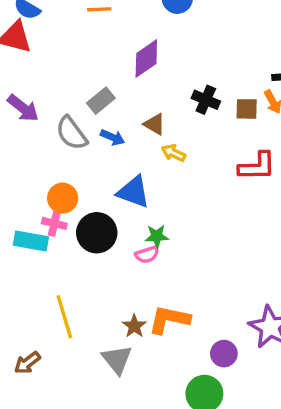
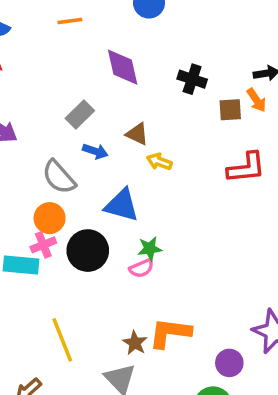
purple diamond: (146, 58) -> (123, 67), turned -63
black cross: (206, 100) -> (192, 79), moved
gray semicircle: (72, 133) -> (59, 177), moved
pink cross: (54, 223) -> (43, 245), turned -30

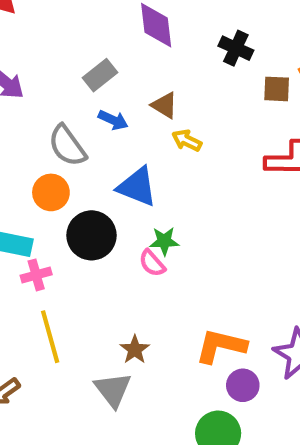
pink cross: (43, 245) -> (36, 275), moved
pink semicircle: (141, 268) -> (152, 263), turned 65
orange L-shape: (170, 333) -> (221, 346), moved

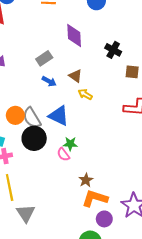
gray semicircle: (67, 146) -> (32, 118), moved
brown star: (135, 350) -> (86, 180), moved
gray triangle: (113, 390) -> (26, 213), moved

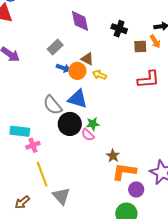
orange circle: (15, 115) -> (77, 71), moved
black circle: (34, 138) -> (70, 124), moved

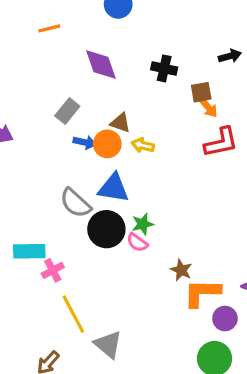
orange arrow: (155, 41) -> (208, 107), moved

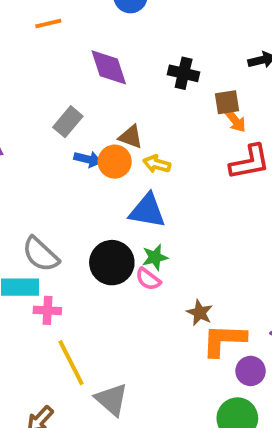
blue triangle: (113, 188) -> (147, 211), moved
gray semicircle: (75, 203) -> (41, 254), moved
pink cross: (53, 270) -> (47, 310), turned 30

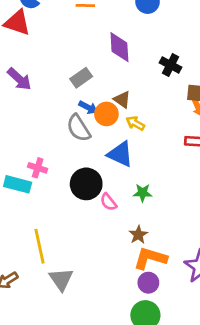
gray semicircle: (41, 254) -> (79, 128), moved
green star: (155, 257) -> (143, 193), moved
pink cross: (47, 310) -> (38, 168), moved
purple circle: (251, 371) -> (148, 283), moved

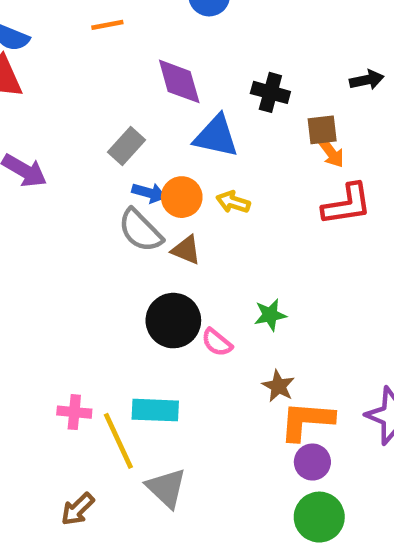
brown triangle: (122, 100) -> (186, 250), moved
blue triangle: (120, 154) -> (216, 136), moved
pink cross: (38, 168) -> (74, 412), moved
cyan rectangle: (18, 184) -> (155, 410), moved

